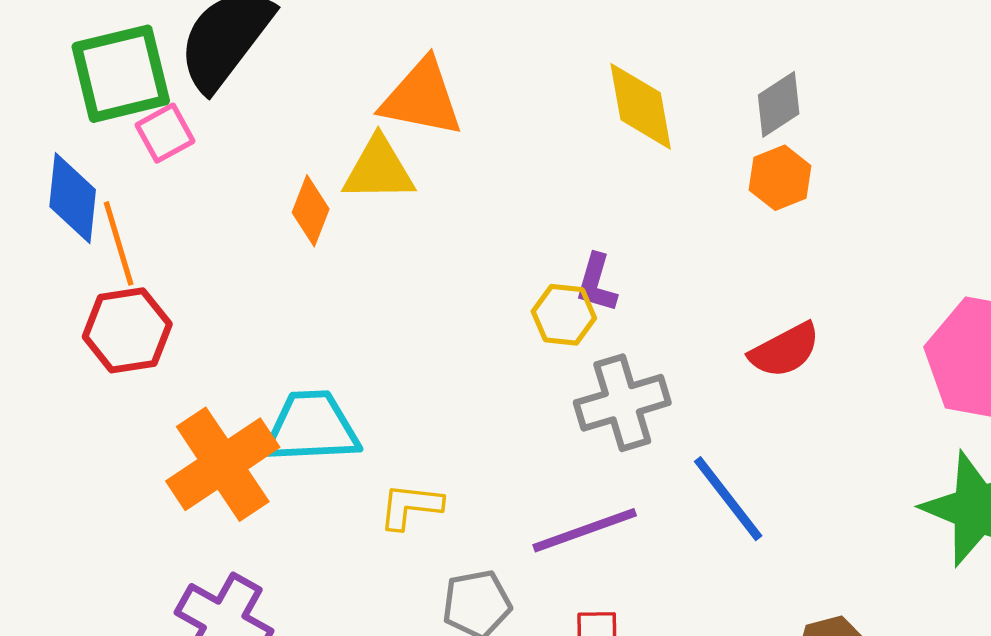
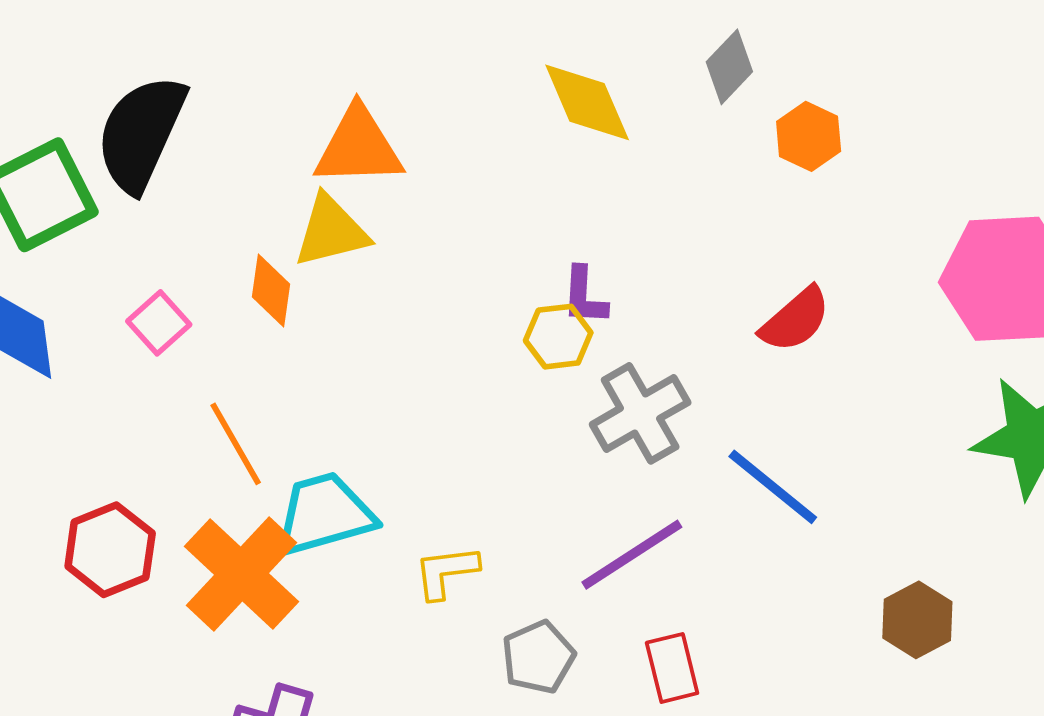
pink square: (165, 133) -> (159, 323), moved
orange hexagon: (780, 178) -> (809, 136), moved
orange line: (119, 243) -> (236, 444), moved
red hexagon: (127, 330) -> (110, 550), moved

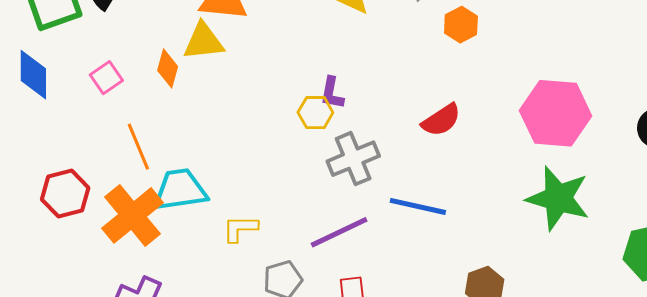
blue line: (773, 487) -> (418, 206), turned -34

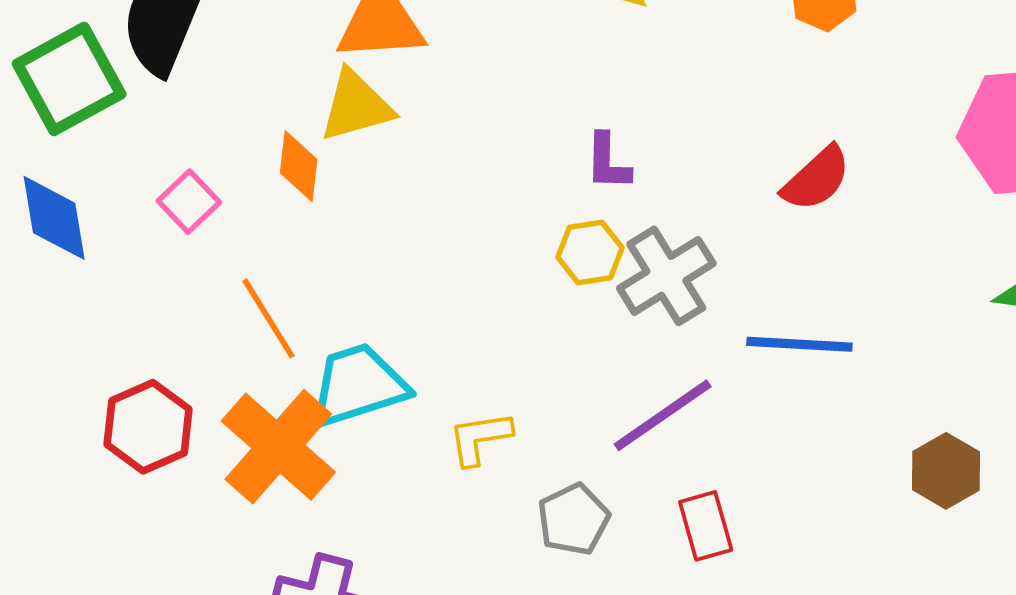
yellow hexagon: (315, 113) -> (590, 252), moved

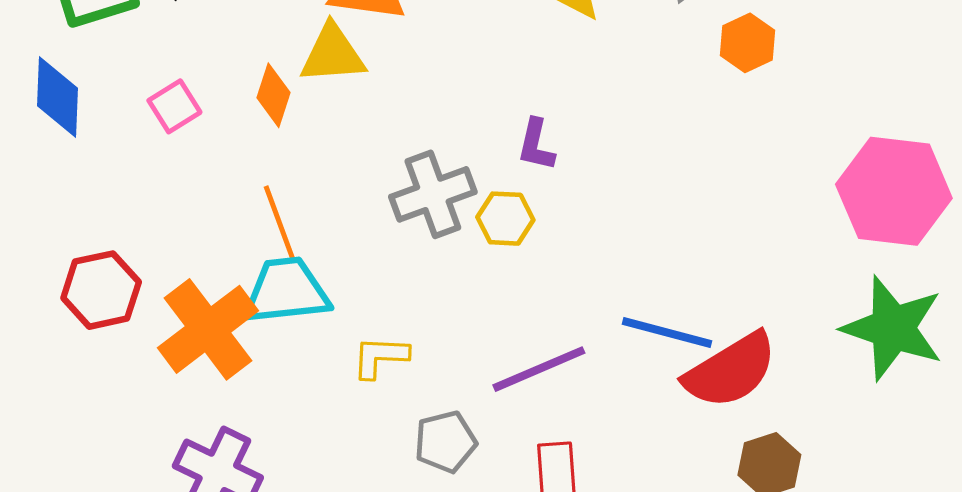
red semicircle: (816, 179) -> (731, 370), moved, size x1.5
gray cross: (666, 276) -> (433, 194), moved
orange line: (269, 318) -> (280, 223), moved

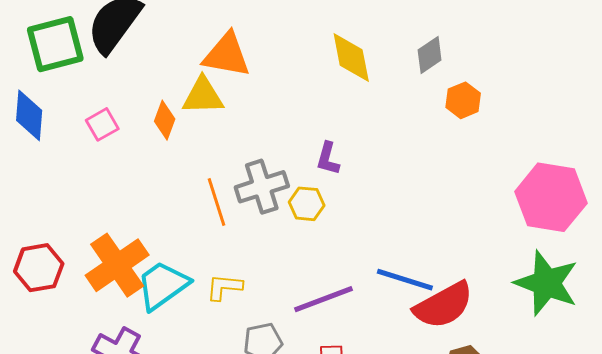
orange line: (280, 223) -> (216, 202), moved
red hexagon: (101, 290) -> (39, 268), moved
cyan trapezoid: (286, 291) -> (163, 285), moved, turned -32

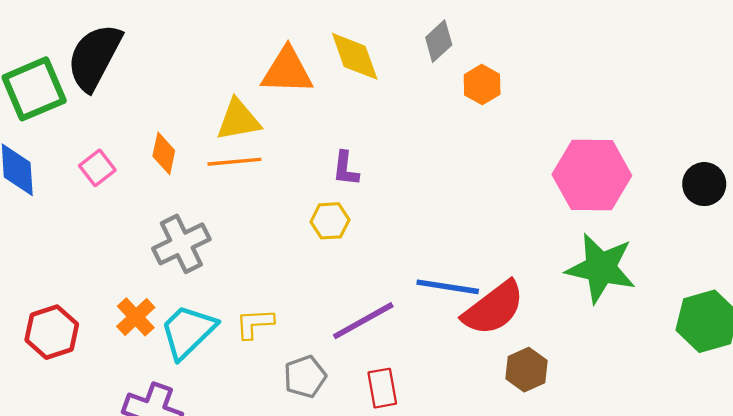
orange triangle: (227, 55) -> (287, 71), moved
yellow triangle: (203, 96) -> (238, 120), moved
gray cross: (262, 187) -> (181, 244), moved
orange line: (216, 202) -> (234, 162), moved, turned -69
orange cross: (117, 265) -> (136, 317), size x0.6

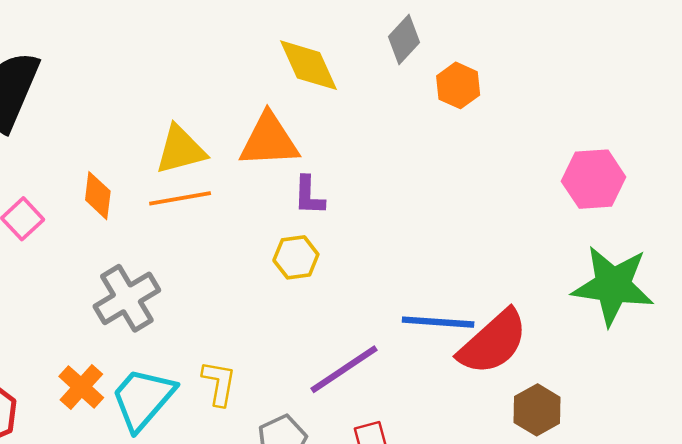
orange triangle: (287, 71) -> (269, 140), moved
pink hexagon: (592, 175) -> (594, 179), size x0.7
yellow L-shape: (255, 324) -> (219, 383), turned 108

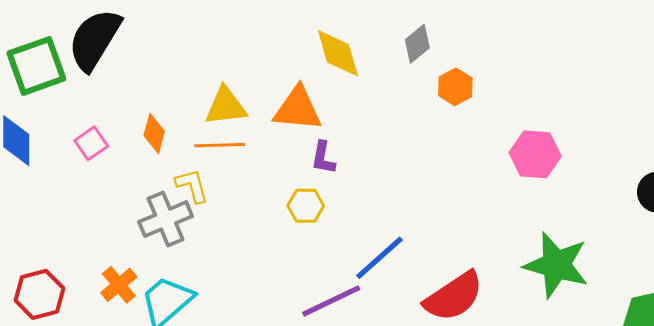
pink hexagon: (594, 179) -> (535, 154), moved
blue line: (438, 322) -> (380, 258), moved, turned -54
yellow L-shape: (219, 383) -> (192, 186), moved, turned -33

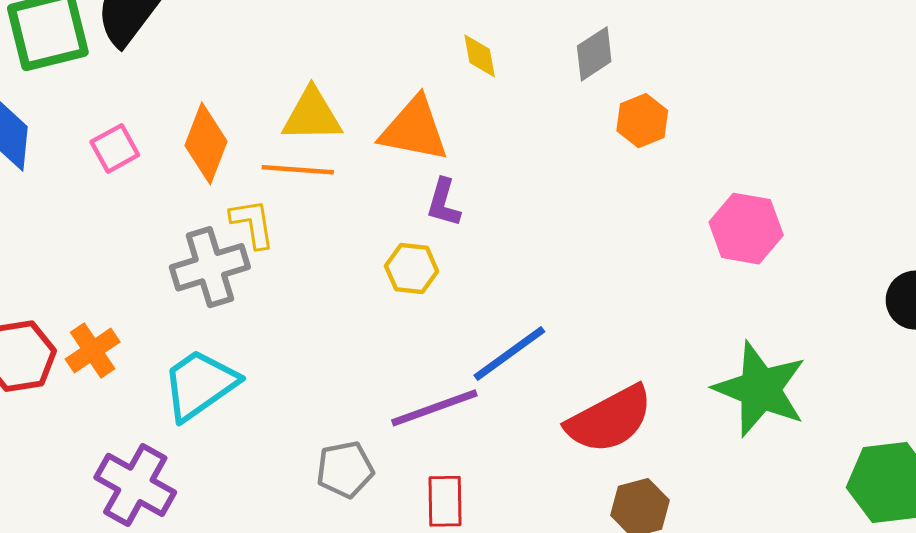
yellow diamond: (338, 53) -> (480, 56), size x0.6
orange diamond: (154, 133) -> (206, 143), size x1.4
orange cross: (119, 285) -> (93, 350), moved

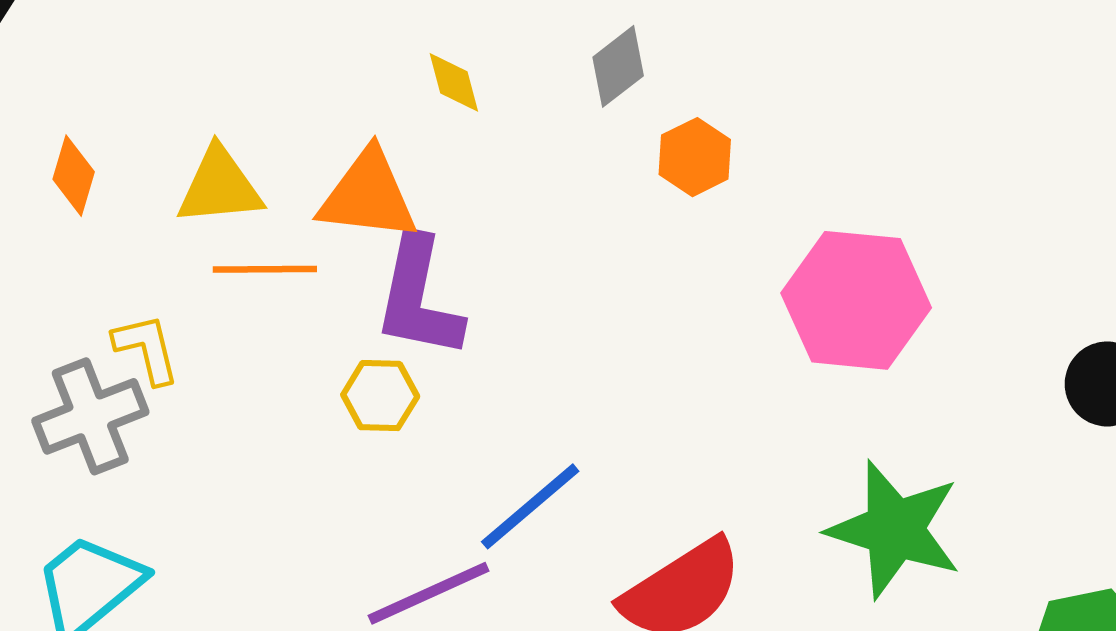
orange diamond: (206, 143) -> (74, 176), moved, size x0.7
orange line: (298, 170) -> (265, 269), moved
purple L-shape: (444, 203) -> (419, 297), size x1.8
pink hexagon: (746, 229) -> (856, 300), size x1.4

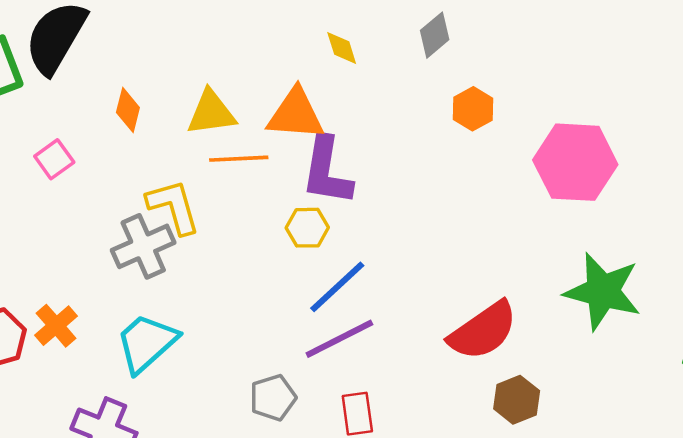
orange hexagon: (695, 157) -> (473, 109), moved
yellow L-shape: (146, 349) -> (173, 207), size x1.4
blue line: (530, 506) -> (337, 287), moved

